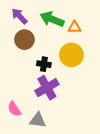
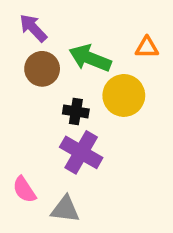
green arrow: (52, 19) -> (90, 58), moved
orange triangle: (74, 27) -> (147, 47), moved
purple cross: (47, 88) -> (81, 152), turned -30

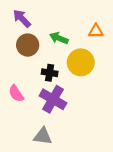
green arrow: (90, 58) -> (59, 38), size x0.7
pink semicircle: (24, 190) -> (16, 94), moved

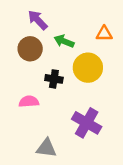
purple arrow: (22, 18) -> (38, 20), moved
pink semicircle: (16, 94) -> (29, 102), moved, turned 120
purple cross: (53, 99) -> (87, 123), moved

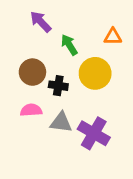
green arrow: (64, 41) -> (69, 45), turned 36
brown circle: (30, 49) -> (32, 72), moved
gray triangle: (46, 148) -> (61, 122), moved

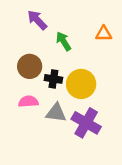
yellow circle: (95, 73) -> (81, 84), moved

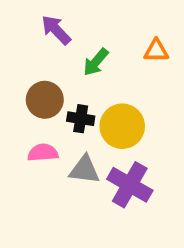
green arrow: (64, 41) -> (96, 62), turned -108

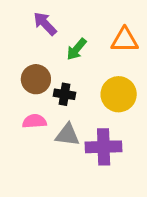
orange triangle: (156, 51) -> (125, 40), size x1.4
yellow circle: (122, 126) -> (119, 94), moved
purple cross: (130, 185) -> (104, 147), turned -32

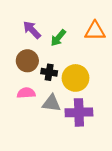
purple arrow: (45, 24) -> (32, 30), moved
yellow circle: (119, 94) -> (75, 78), moved

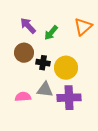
orange triangle: (95, 31) -> (83, 27), turned -42
pink semicircle: (26, 93) -> (23, 97), moved

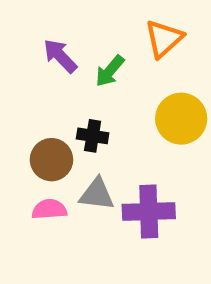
orange triangle: (83, 27) -> (164, 39), moved
brown circle: (24, 53) -> (51, 160), moved
yellow circle: (66, 68) -> (181, 119), moved

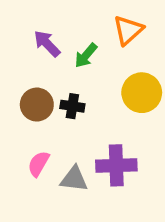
brown circle: (51, 160) -> (37, 105), moved
gray triangle: (97, 194) -> (74, 179), moved
pink semicircle: (49, 209) -> (39, 164), turned -56

